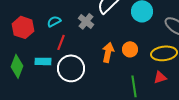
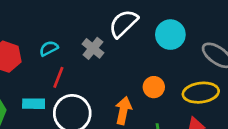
orange arrow: (108, 52) -> (123, 111), moved

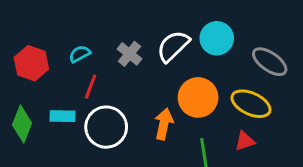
white semicircle: (123, 23) -> (173, 46), moved
orange circle: (154, 87) -> (198, 97), size x1.6
yellow ellipse: (201, 93) -> (251, 104), turned 32

